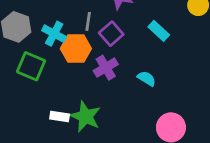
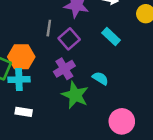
cyan cross: (54, 34) -> (19, 79), moved, turned -30
orange hexagon: (76, 49) -> (21, 57), moved
green star: (85, 117) -> (75, 95), moved

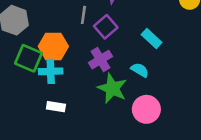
cyan rectangle: (111, 36) -> (152, 39), moved
pink circle: (122, 121) -> (146, 109), moved

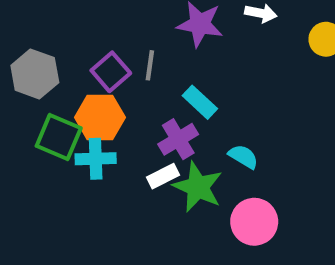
purple square: (106, 27) -> (111, 72), moved
cyan rectangle: (152, 39) -> (200, 102), moved
white rectangle: (56, 107) -> (163, 176), moved, turned -36

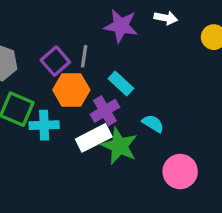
orange hexagon: (100, 117) -> (71, 90), moved
white rectangle: (163, 176) -> (94, 138), size x1.5
pink circle: (254, 222) -> (180, 172), moved

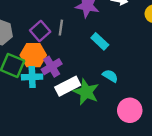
cyan rectangle: (121, 84) -> (100, 41), moved
orange hexagon: (71, 90) -> (33, 55), moved
purple cross: (105, 111) -> (52, 67), moved

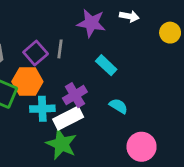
purple cross: (52, 67) -> (75, 95), moved
cyan cross: (32, 77) -> (42, 109), moved
green star: (86, 92) -> (61, 144), moved

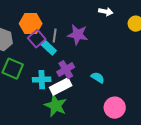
purple star: (91, 23) -> (78, 35), moved
cyan rectangle: (106, 65) -> (49, 48), moved
orange hexagon: (27, 82) -> (31, 24), moved

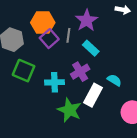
purple star: (78, 35) -> (87, 20), moved, turned 30
cyan rectangle: (49, 48) -> (91, 48), moved
white rectangle: (61, 87) -> (93, 95), moved, turned -35

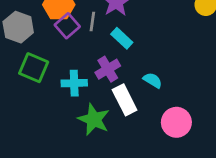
white rectangle: (93, 95) -> (125, 100), turned -55

